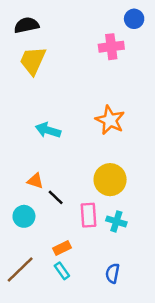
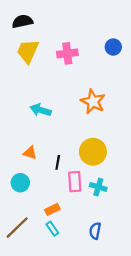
blue circle: (134, 19) -> (113, 47), moved
pink cross: (111, 47) -> (67, 53), moved
black line: (56, 197) -> (58, 162), moved, turned 56

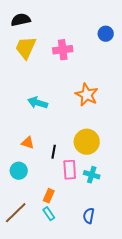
blue circle: (113, 47) -> (106, 34), moved
orange rectangle: (52, 209) -> (49, 196), turned -40

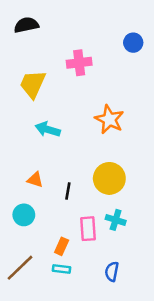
yellow trapezoid: (26, 48) -> (33, 84), moved
pink rectangle: (70, 170) -> (88, 229), moved
cyan rectangle: (49, 214) -> (62, 269), turned -48

